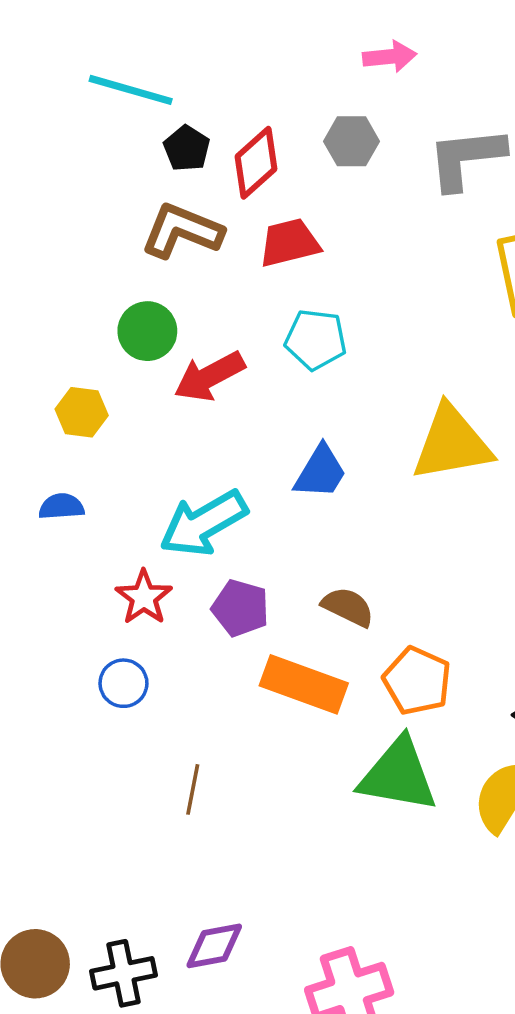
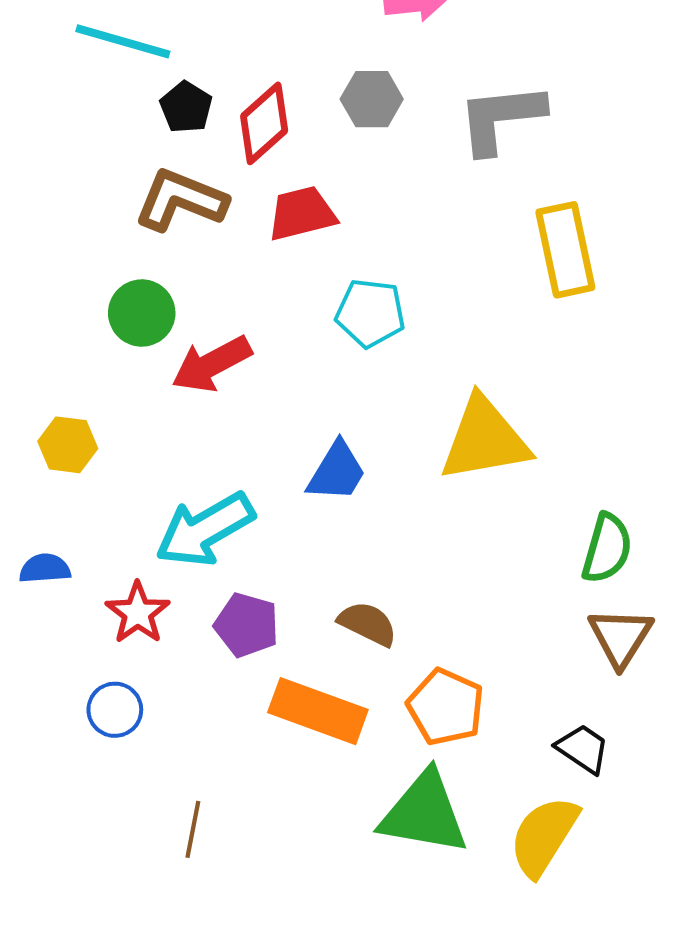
cyan pentagon: (316, 339) -> (370, 313), moved
yellow hexagon: (82, 412) -> (68, 445), moved
blue semicircle: (61, 507) -> (45, 569), moved

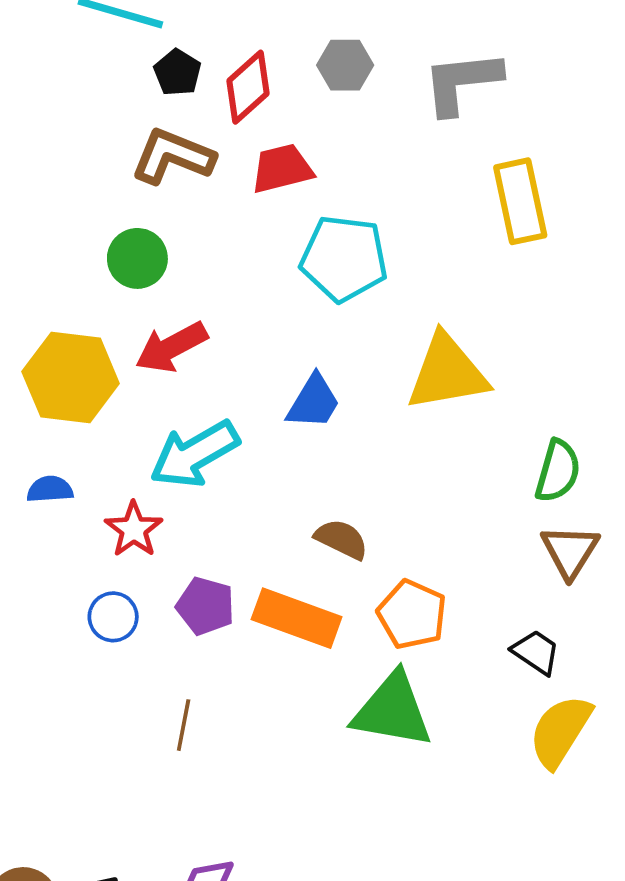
cyan pentagon: (370, 313) -> (344, 258), size x1.4
red arrow: (212, 364) -> (171, 347), moved
yellow hexagon: (68, 445) -> (71, 378), size x1.8
purple pentagon: (247, 625) -> (205, 606), moved
yellow semicircle: (544, 836) -> (560, 731), moved

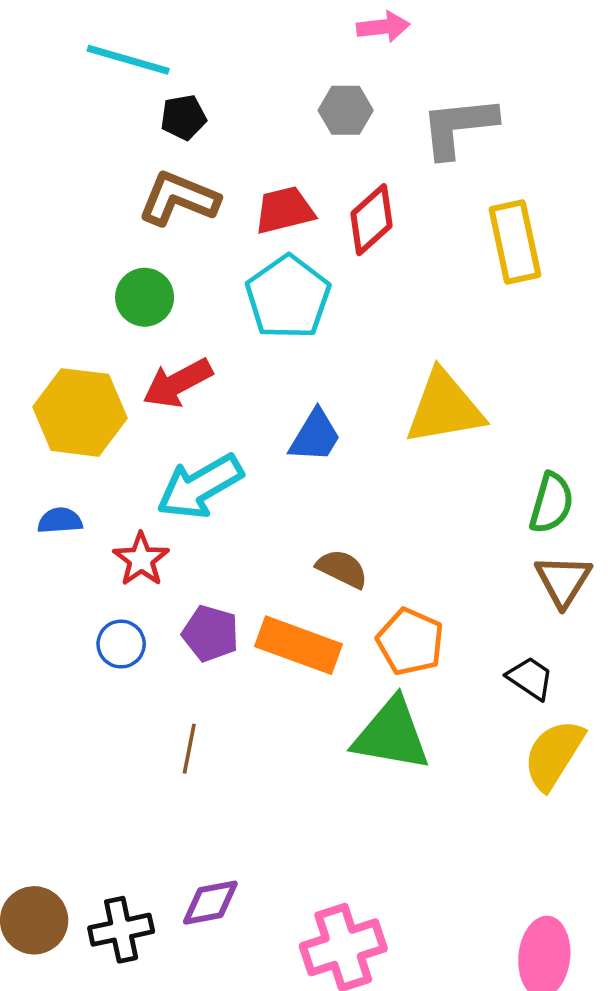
black pentagon: (177, 73) -> (183, 117), turned 30
red diamond: (248, 87) -> (371, 220), moved
cyan pentagon: (344, 258) -> (288, 297), moved, turned 30

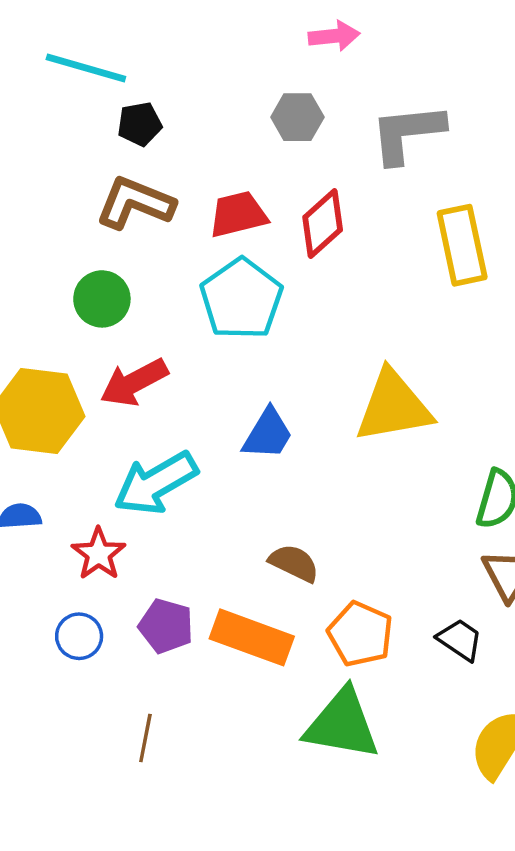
black trapezoid: (530, 678) -> (460, 640), moved

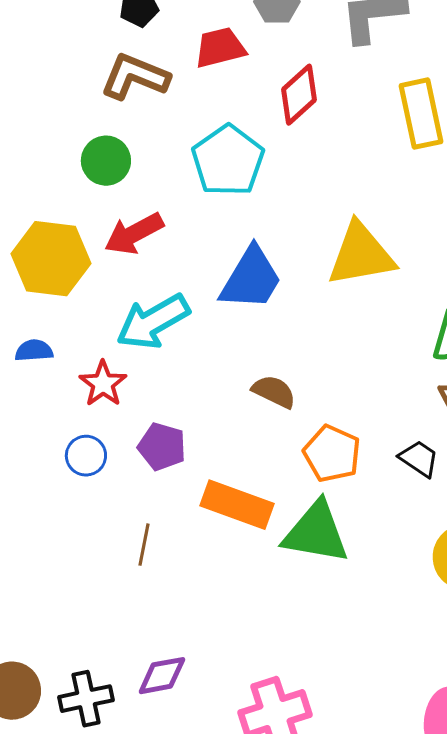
red trapezoid: (238, 214) -> (220, 48), moved
blue trapezoid: (268, 434) -> (251, 279), size x1.4
orange rectangle: (252, 637) -> (237, 505), moved

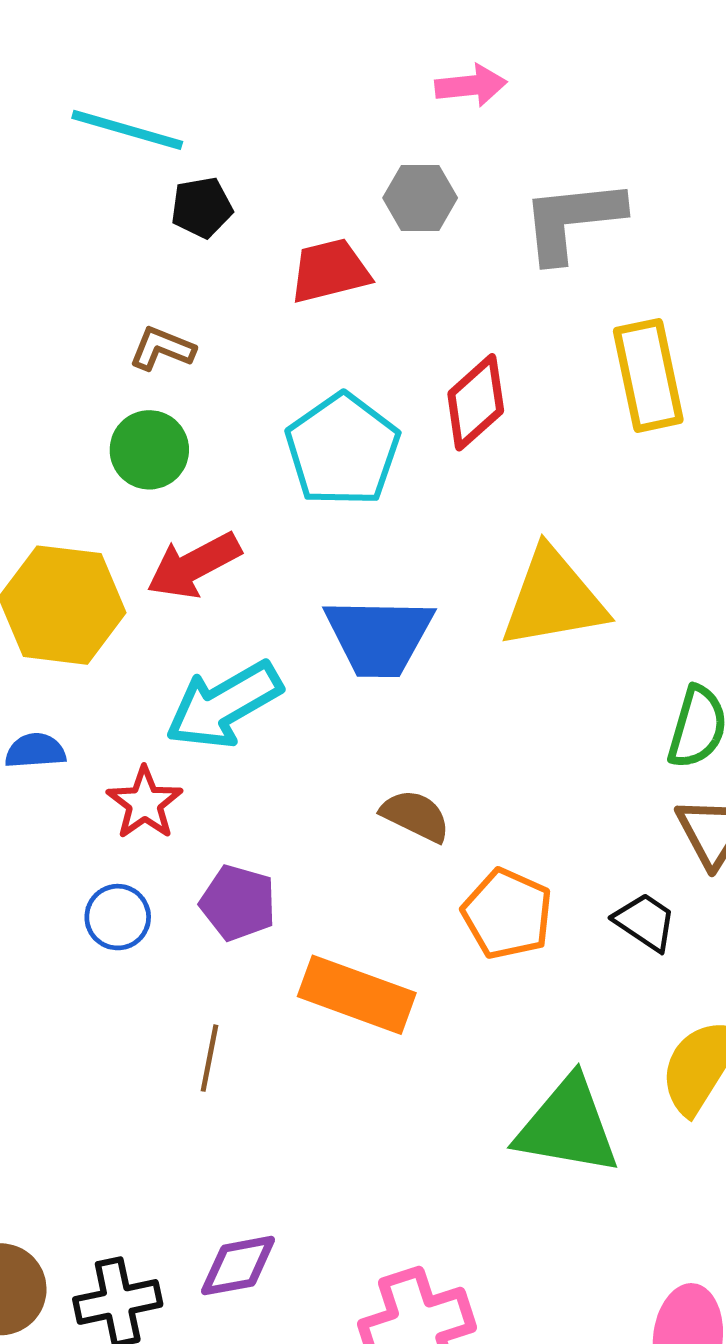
brown L-shape: (135, 77) -> (162, 348), moved, size x0.6
red diamond: (299, 95) -> (476, 402), moved
blue trapezoid: (251, 279) -> (379, 637), turned 60
green triangle: (316, 533) -> (568, 1126), moved

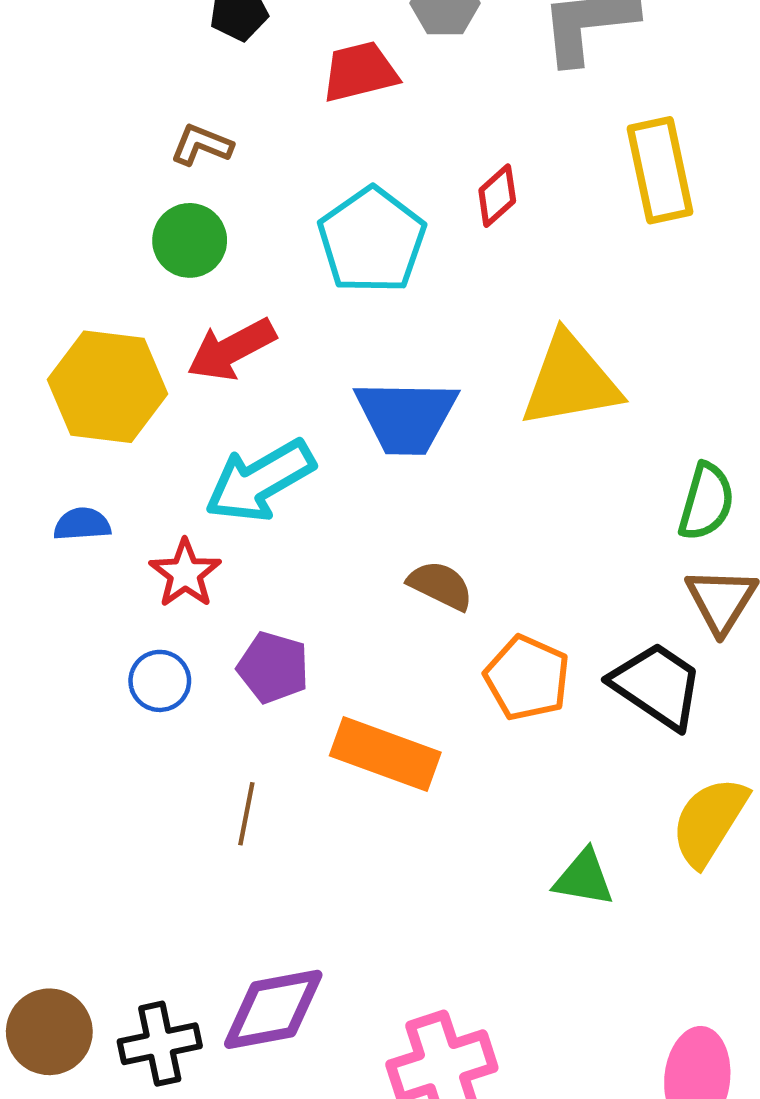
red diamond: (476, 402) -> (497, 196), size x0.7
black trapezoid: (645, 922) -> (657, 685), size x1.6
green triangle: (568, 1126) -> (584, 878), size x0.6
purple diamond: (238, 1266) -> (273, 1009), size x1.4

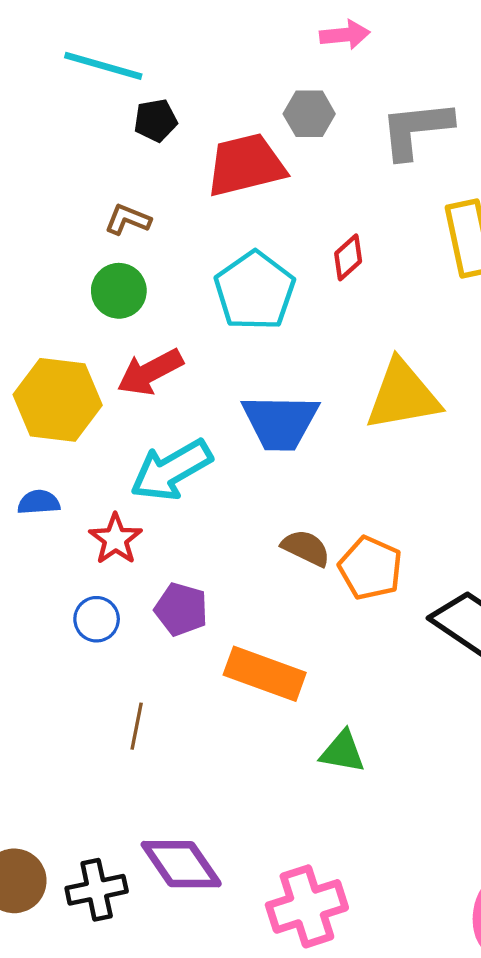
red trapezoid: (360, 72) -> (246, 165), size x1.4
orange pentagon: (527, 678) -> (370, 568), moved
brown line: (246, 814) -> (137, 726), moved
green triangle: (584, 878) -> (343, 752), moved
purple diamond: (273, 1009) -> (181, 864), turned 66

